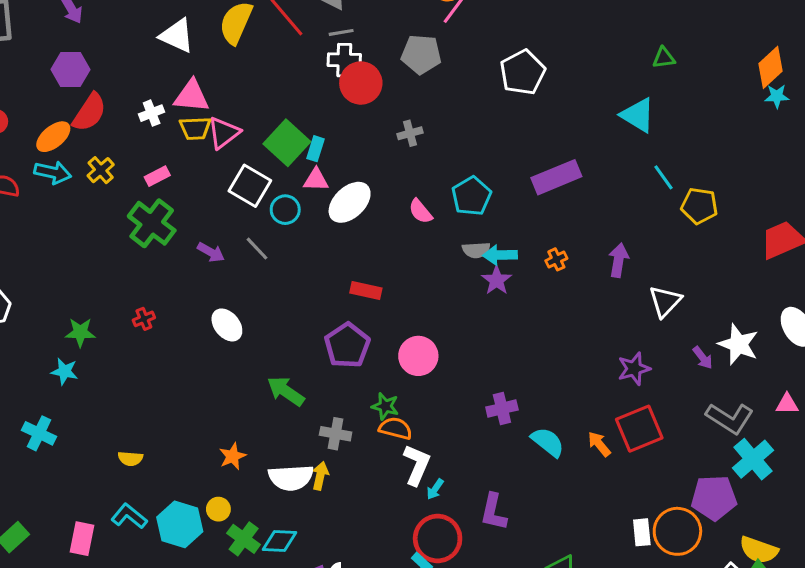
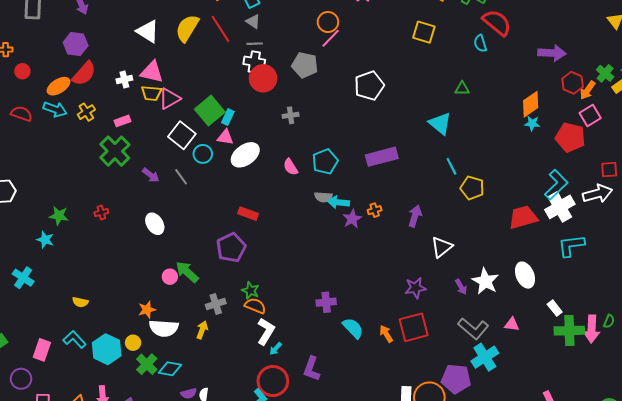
purple star: (497, 280) -> (352, 219), moved
pink circle: (418, 356) -> (170, 277), moved, size x0.6
gray cross: (336, 434) -> (216, 304), turned -36
white semicircle: (291, 478) -> (164, 328), moved

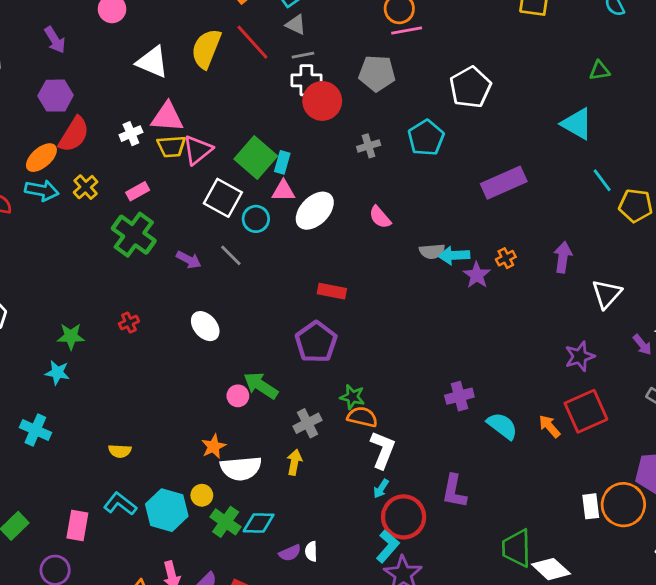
pink line: (331, 38) -> (407, 30), turned 45
cyan pentagon: (325, 162) -> (426, 138), moved
cyan arrow: (276, 349) -> (381, 489), moved

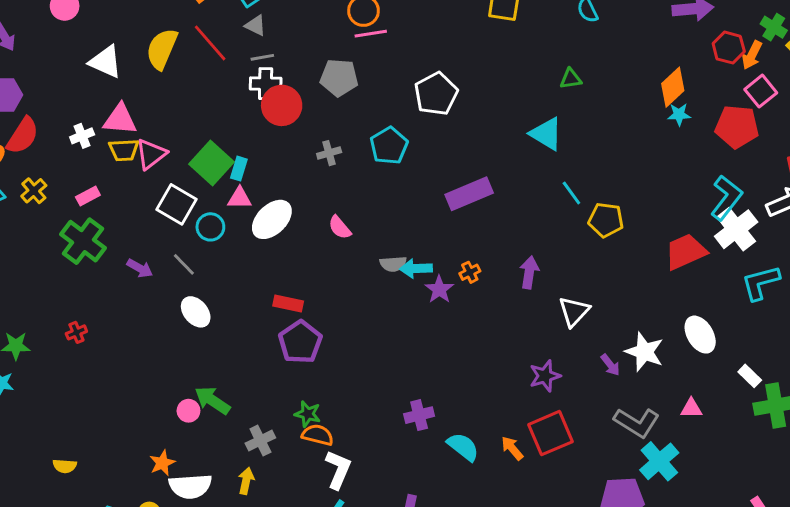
white ellipse: (205, 326) -> (196, 312), moved
purple pentagon: (316, 342) -> (300, 342), moved

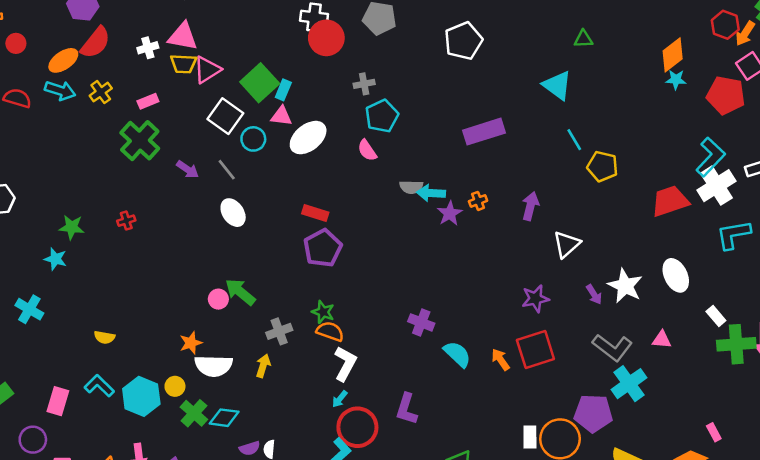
cyan pentagon: (389, 146) -> (382, 116), moved
purple cross: (419, 415) -> (421, 322), turned 30

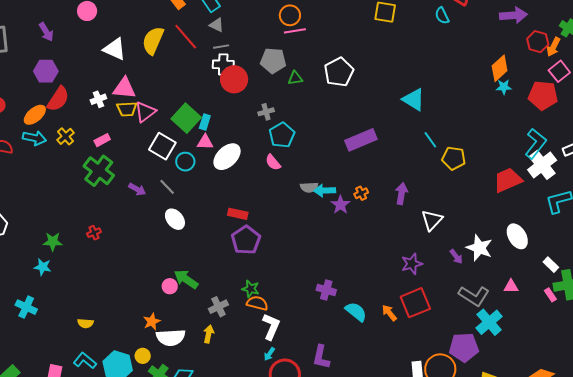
green triangle: (583, 39) -> (295, 78), moved
pink rectangle: (714, 432) -> (550, 295), moved

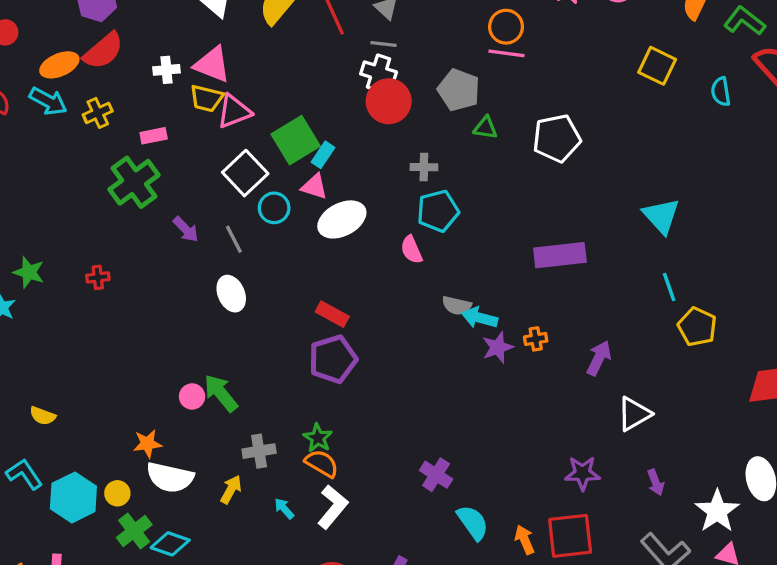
cyan semicircle: (442, 16) -> (721, 92), moved
white star: (479, 248) -> (717, 511), moved
cyan arrow: (269, 354) -> (284, 509), moved, turned 88

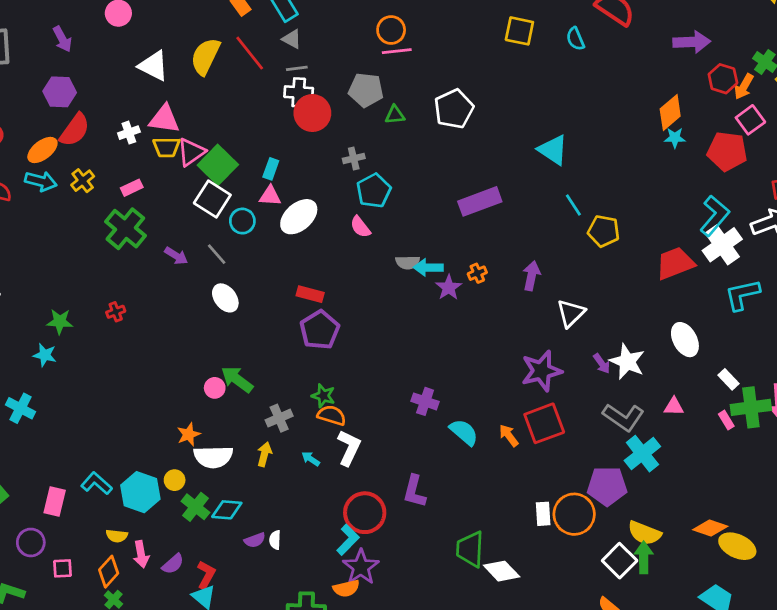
green square: (296, 140) -> (218, 165), moved
yellow semicircle: (43, 416) -> (117, 536), moved
purple star: (582, 473) -> (542, 371), size x1.4
white star: (717, 511) -> (627, 362), moved

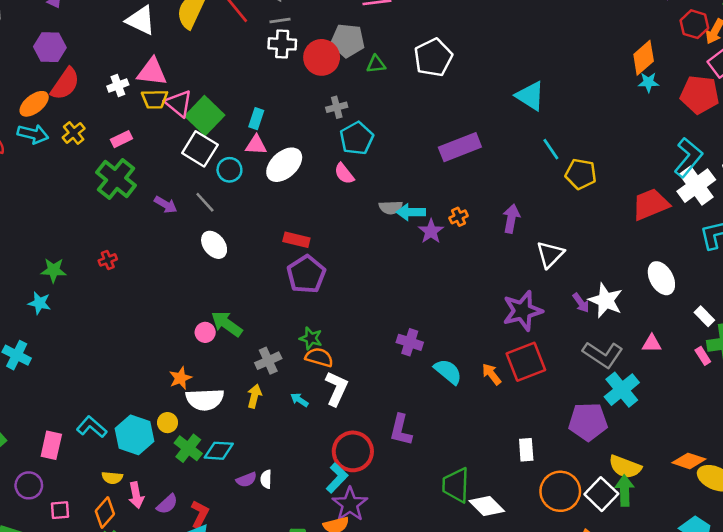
red circle: (312, 113) -> (322, 57), moved
pink triangle: (191, 152) -> (179, 104), turned -44
orange circle: (574, 514) -> (560, 491), moved

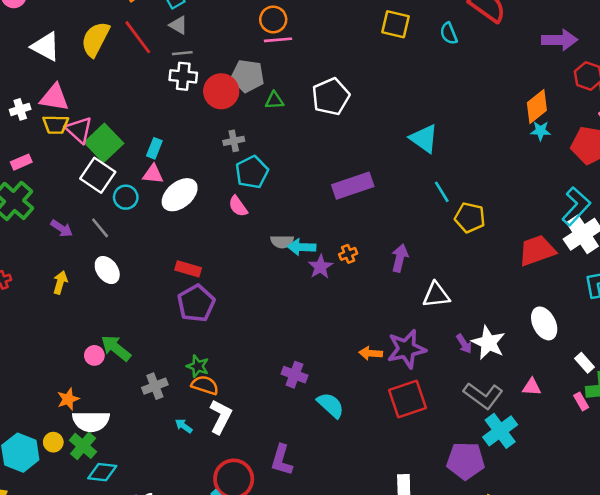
white triangle: (550, 254) -> (436, 295), turned 36
orange arrow: (492, 374) -> (371, 353), moved, turned -50
yellow arrow: (254, 396) -> (60, 282), moved
green cross: (188, 448) -> (83, 446), moved

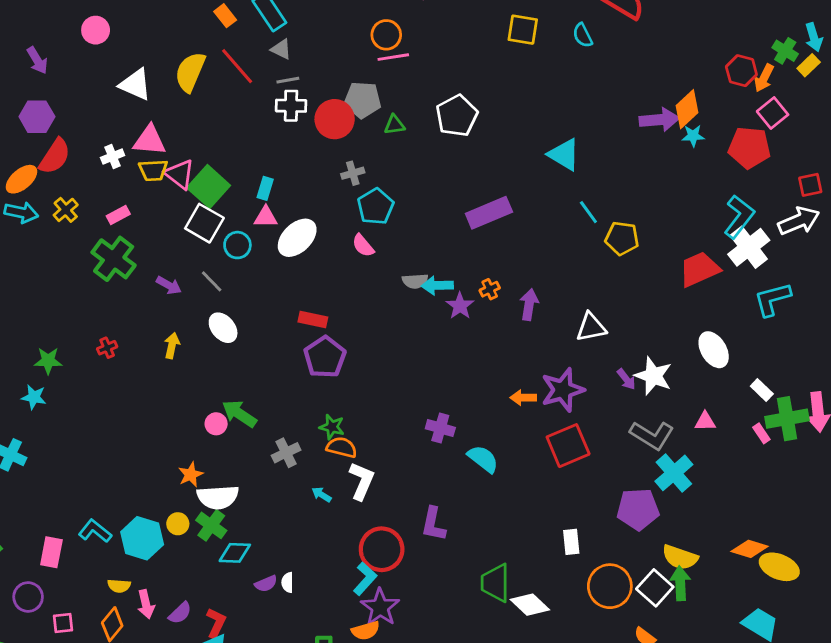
purple arrow: (560, 40) -> (659, 120), moved
purple arrow: (400, 258) -> (529, 305), moved

